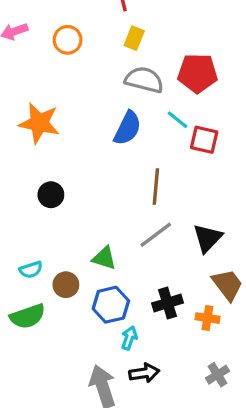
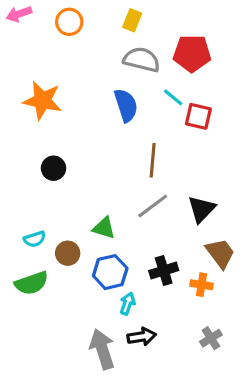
blue semicircle: (128, 128) -> (126, 105), turned -44

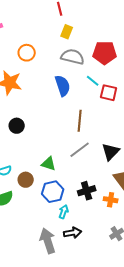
orange circle: (69, 22) -> (27, 53), moved

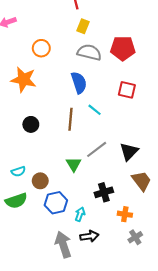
cyan line: (93, 81) -> (95, 110), moved
brown line: (80, 121) -> (71, 119), moved
green triangle: (49, 164) -> (74, 164), moved, turned 42
blue hexagon: (53, 192) -> (56, 203), moved
orange cross: (111, 200) -> (125, 214), moved

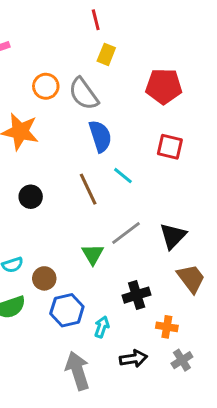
gray semicircle: (89, 52) -> (84, 94), moved, turned -140
brown line: (71, 119) -> (88, 189), turned -30
black arrow: (89, 236) -> (134, 359), moved

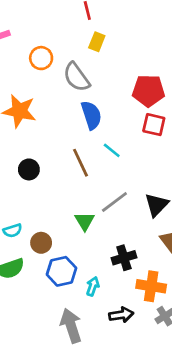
orange circle: (46, 86) -> (41, 58), moved
red pentagon: (164, 86) -> (148, 91), moved
orange cross: (167, 327) -> (151, 286), size x1.5

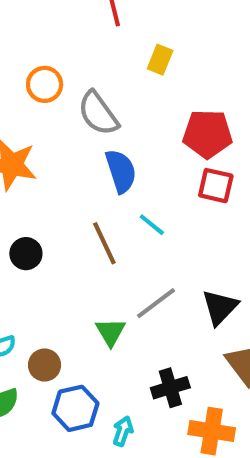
yellow rectangle: (97, 42) -> (160, 60), moved

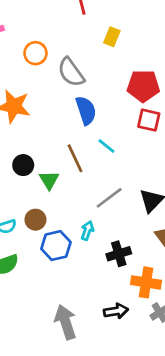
green triangle: (111, 332) -> (49, 180), moved
brown circle: (45, 365) -> (35, 220), moved
blue hexagon: (75, 408) -> (56, 246), moved
cyan arrow: (123, 431) -> (87, 231), moved

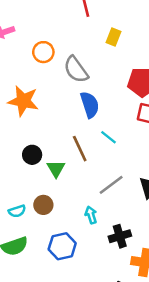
cyan arrow: (87, 231) -> (91, 215), turned -36
blue hexagon: (56, 246) -> (62, 246), moved

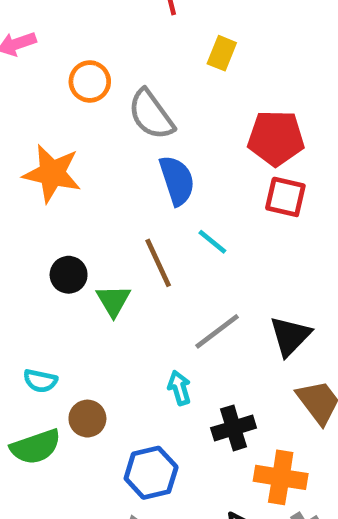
brown circle: (43, 205) -> (87, 419), moved
cyan semicircle: (17, 211) -> (40, 381), turned 30
blue hexagon: (62, 246) -> (151, 473), moved

